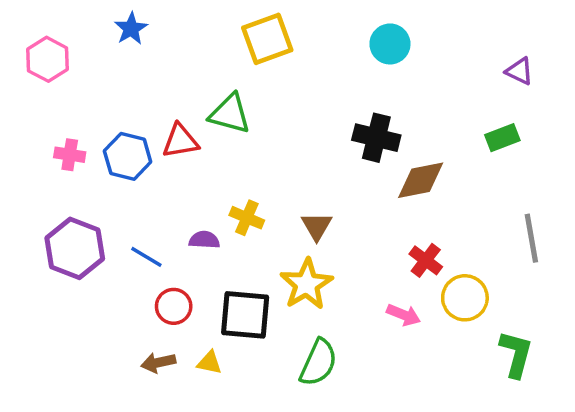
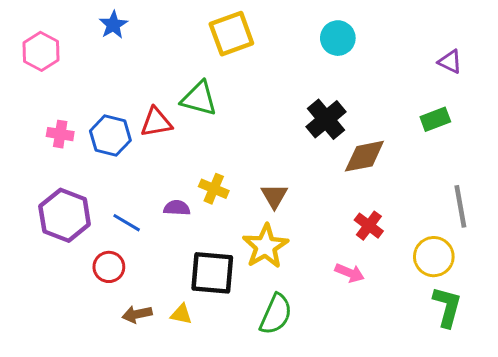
black cross: (376, 138) -> (326, 119), turned 36
yellow circle: (465, 298) -> (434, 257), moved
red circle: (174, 306) -> (109, 267), moved

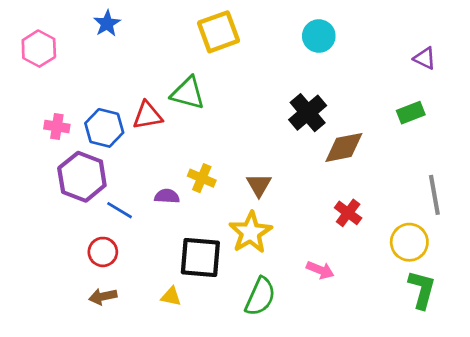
purple hexagon: (65, 215) -> (82, 177), moved
pink arrow: (350, 273) -> (320, 270), moved
brown arrow: (137, 314) -> (103, 297), moved

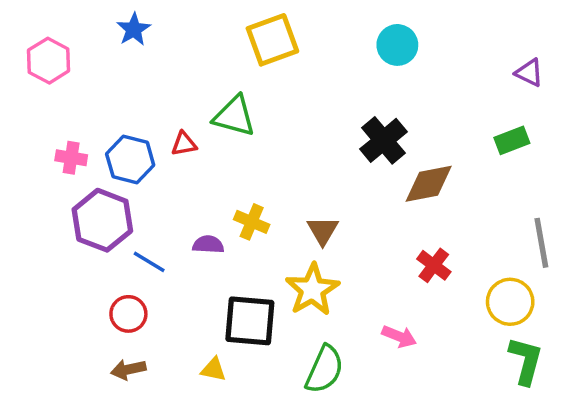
red triangle: (147, 115) -> (184, 144), size x0.7

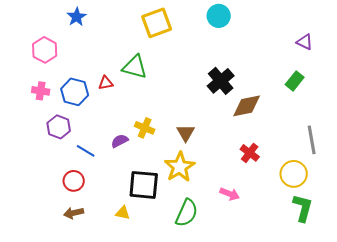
cyan circle: (397, 45) -> (219, 16), moved
pink hexagon: (49, 61) -> (45, 50), moved
green rectangle: (512, 140) -> (295, 81), turned -30
purple hexagon: (102, 220) -> (59, 127), size x0.7
purple semicircle: (208, 245) -> (120, 141), turned -30

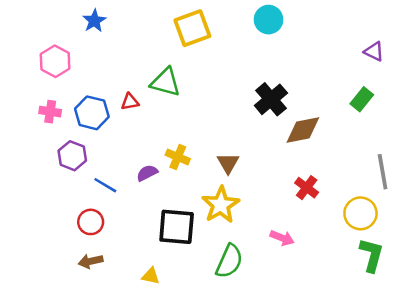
yellow triangle: (123, 213) -> (151, 276), moved

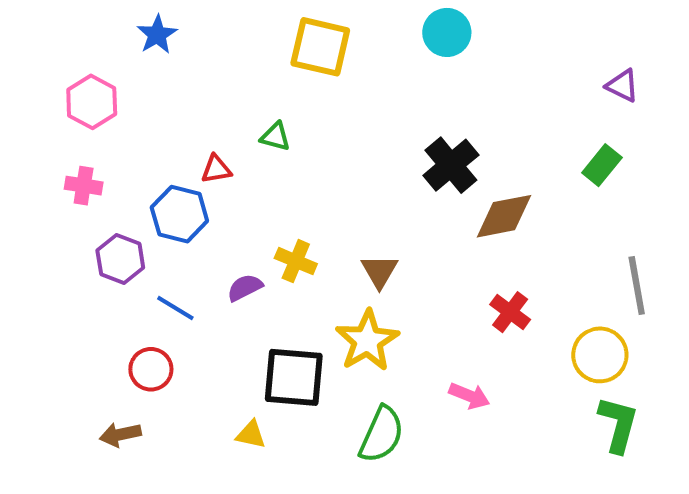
yellow square: (192, 28) -> (320, 47), turned 33
green triangle: (165, 82) -> (275, 137), size x0.6
blue hexagon: (92, 113) -> (179, 214), moved
brown arrow: (91, 261) -> (120, 435), moved
yellow triangle: (151, 276) -> (251, 435), moved

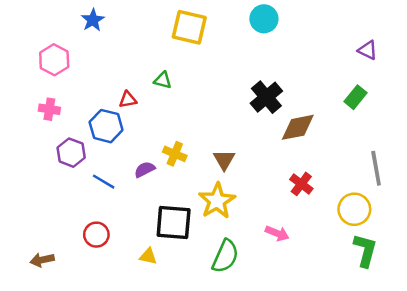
red circle: (151, 369) -> (96, 235), moved
brown arrow: (120, 435) -> (42, 260), moved

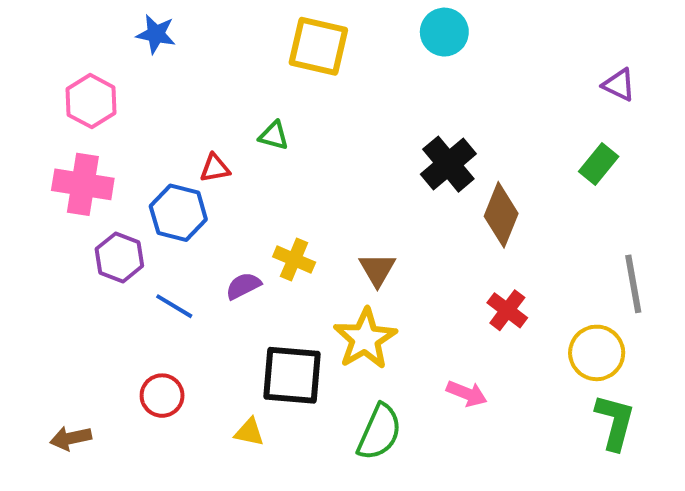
blue star: (93, 20) -> (156, 34), turned -30
pink cross: (49, 109) -> (83, 184), size x1.6
brown diamond: (298, 127) -> (501, 215), turned -57

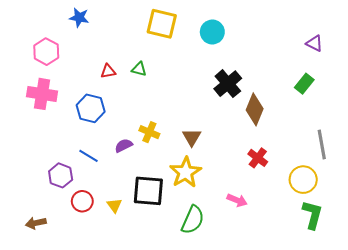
cyan circle: (444, 32) -> (212, 32), moved
red triangle: (215, 168) -> (108, 71), moved
purple hexagon: (119, 257) -> (61, 175), moved
yellow triangle: (249, 432) -> (114, 205), moved, turned 42

